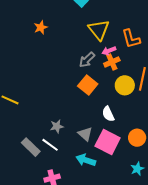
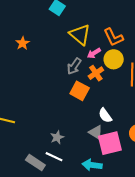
orange cross: (112, 62) -> (96, 73), moved
yellow circle: (125, 85) -> (114, 59), moved
gray triangle: (85, 134) -> (96, 132), moved
pink square: (108, 142) -> (110, 143), turned -30

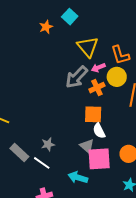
orange star: (23, 43) -> (46, 27), moved
gray arrow: (74, 66) -> (77, 77), size x1.4
orange square: (80, 91) -> (93, 114), moved, turned -36
gray rectangle: (35, 163) -> (19, 152), moved

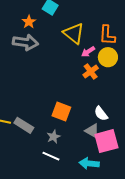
orange L-shape: (120, 55) -> (107, 35), turned 30
gray arrow: (77, 77) -> (25, 42), moved, turned -115
orange square: (93, 114) -> (61, 111), moved, turned 30
gray rectangle: (19, 152) -> (24, 125), moved

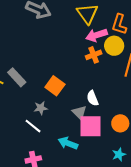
pink arrow: (88, 52) -> (96, 35), size x1.5
gray rectangle: (24, 125) -> (17, 77), moved

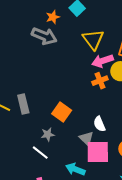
gray rectangle: (17, 77) -> (23, 104), turned 30

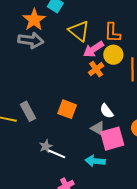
orange star: (53, 17) -> (34, 20), size x1.6
gray star: (48, 134) -> (46, 146), moved

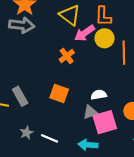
orange cross: (96, 69) -> (67, 56), moved
white semicircle: (107, 111) -> (99, 95), turned 119
gray triangle: (98, 128) -> (90, 112), turned -49
gray star: (46, 146) -> (26, 133), moved

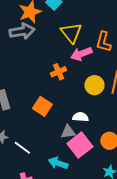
gray arrow: (22, 25) -> (22, 31), turned -30
yellow circle: (105, 38) -> (94, 85), moved
pink square: (105, 122) -> (80, 145), turned -35

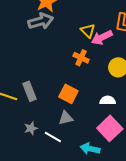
yellow triangle: (71, 33) -> (88, 31), moved, size x0.7
orange cross: (59, 72) -> (81, 58), turned -35
gray triangle: (68, 132) -> (66, 118), moved

